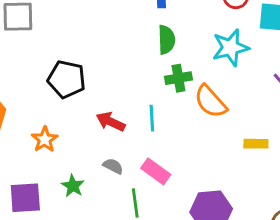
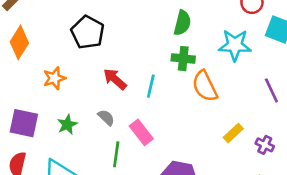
yellow rectangle: (256, 144) -> (233, 133), turned -60

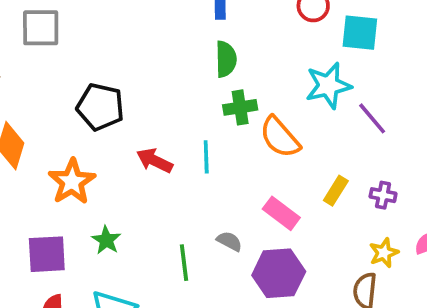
cyan star: (235, 45) -> (328, 86), moved
orange star: (54, 78) -> (72, 182), size x1.4
gray semicircle: (106, 117) -> (229, 241), moved
pink rectangle: (141, 132) -> (281, 213), moved

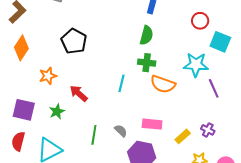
orange semicircle: (280, 137) -> (163, 84), turned -45
red arrow: (155, 161) -> (79, 93), moved
orange star: (72, 182) -> (48, 76), size x0.7
yellow rectangle: (336, 191) -> (183, 136), moved
pink rectangle: (281, 213) -> (152, 124), turned -48

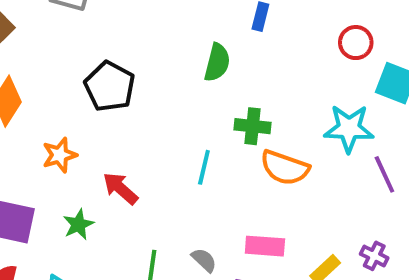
green semicircle: (146, 35) -> (217, 63), moved

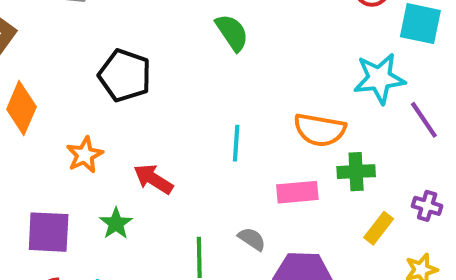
green semicircle: (217, 63) -> (232, 33), turned -39
green cross: (253, 126) -> (356, 172), moved
pink rectangle: (265, 246) -> (297, 192), moved

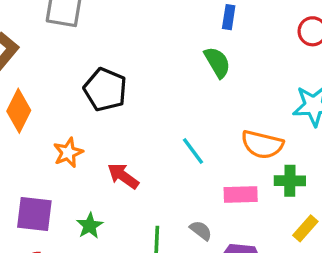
green semicircle: (232, 33) -> (217, 62), moved
cyan line: (236, 143) -> (193, 151), turned -44
green star: (116, 223) -> (90, 226), moved

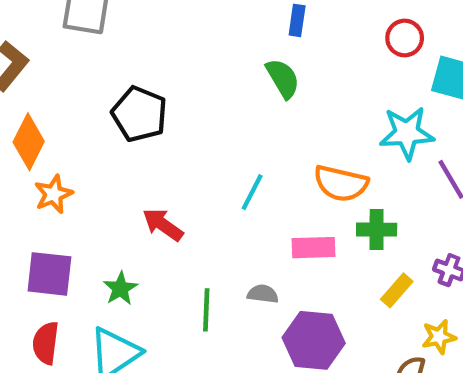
cyan line: (193, 151) -> (252, 192), turned 64
orange star: (68, 153) -> (53, 194), moved
gray semicircle: (201, 230) -> (263, 294), turned -30

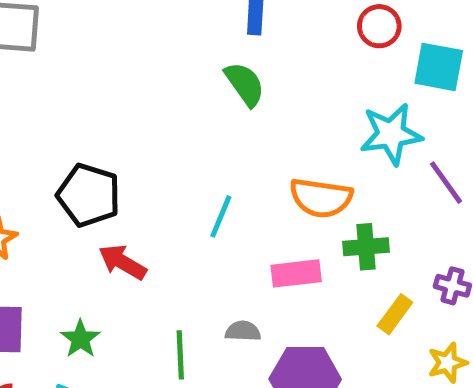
black pentagon: (139, 114) -> (89, 195), moved

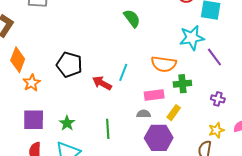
red arrow: (122, 262) -> (102, 83), moved
yellow rectangle: (395, 314) -> (174, 113), moved
gray semicircle: (243, 331) -> (144, 114), moved

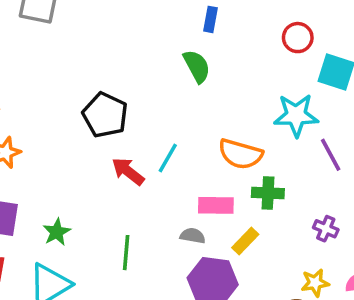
black pentagon: (69, 65) -> (105, 115), moved

